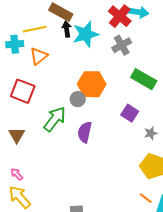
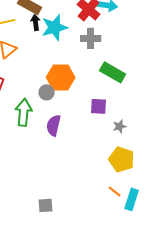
gray cross: (122, 45) -> (91, 38), turned 30
purple square: (130, 113) -> (99, 106), turned -30
green arrow: (55, 119) -> (24, 112), turned -32

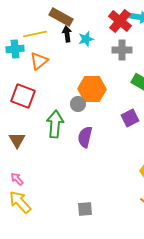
cyan star: (55, 27) -> (86, 39), size x0.6
purple square: (99, 106) -> (130, 118), turned -30
gray square: (46, 205) -> (85, 209), moved

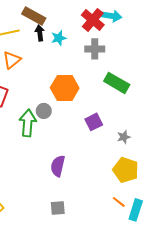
gray circle: (78, 104) -> (44, 111), moved
purple square: (130, 118) -> (94, 122), moved
purple semicircle: (85, 137) -> (58, 166), moved

